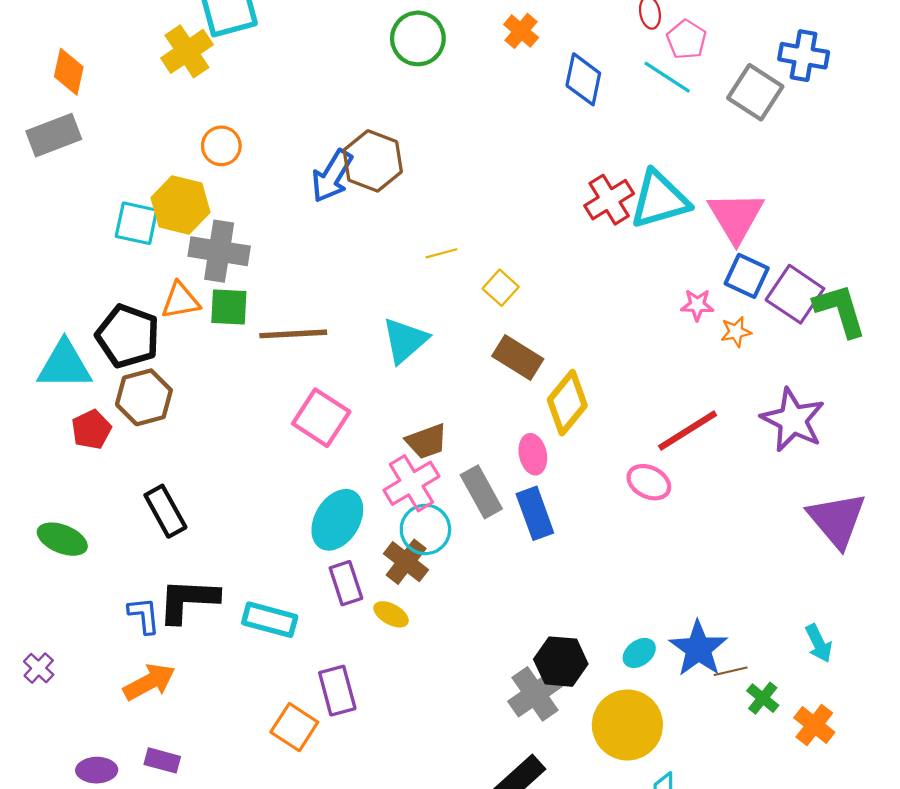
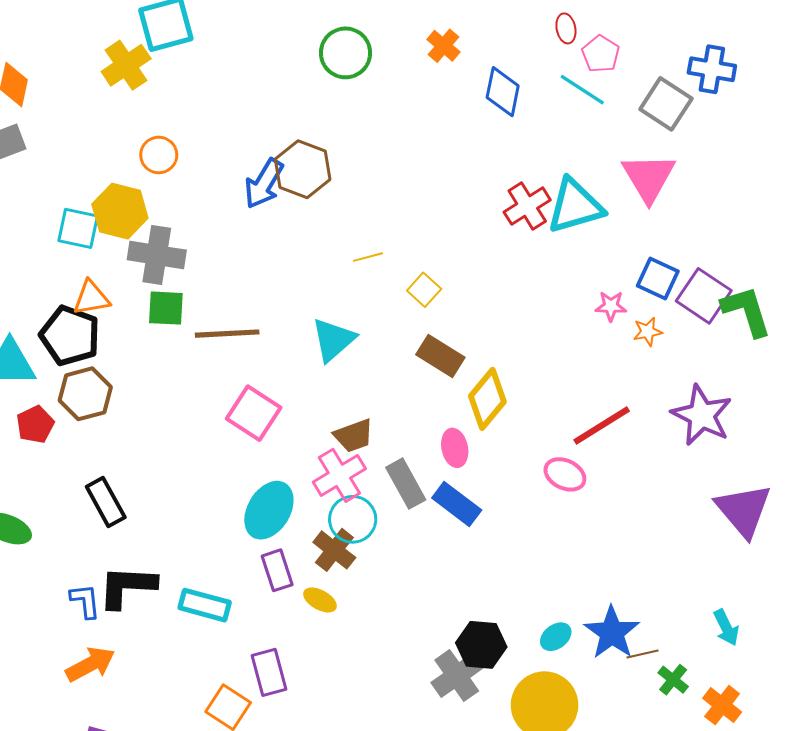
pink triangle: (736, 217) -> (649, 177), moved
orange triangle: (180, 301) -> (91, 298), moved
blue rectangle: (535, 513) -> (457, 504), turned -33

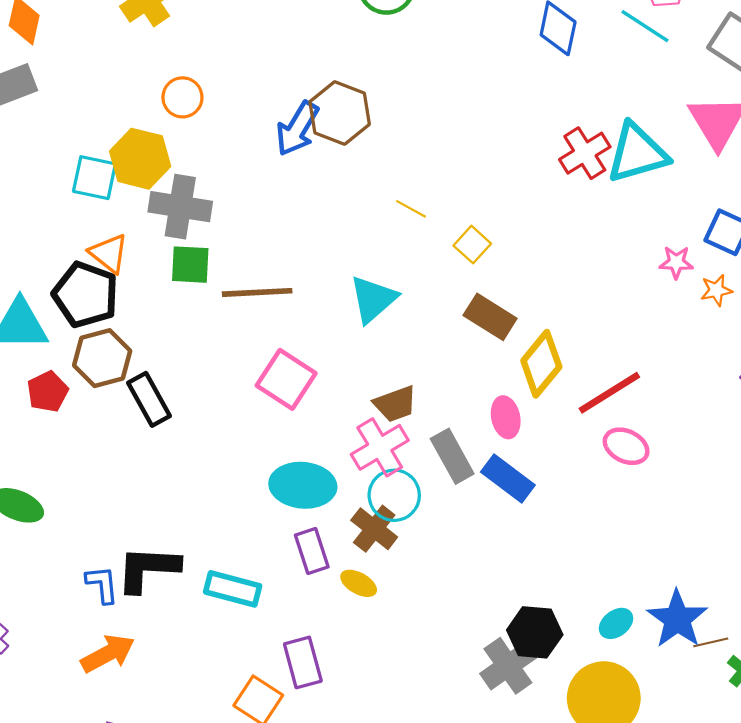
yellow line: (368, 257) -> (411, 209), turned 44
orange triangle: (91, 298) -> (109, 253), turned 48
red line: (602, 425) -> (609, 393), moved
black rectangle: (106, 502) -> (149, 399), moved
cyan ellipse: (269, 510) -> (303, 485), turned 64

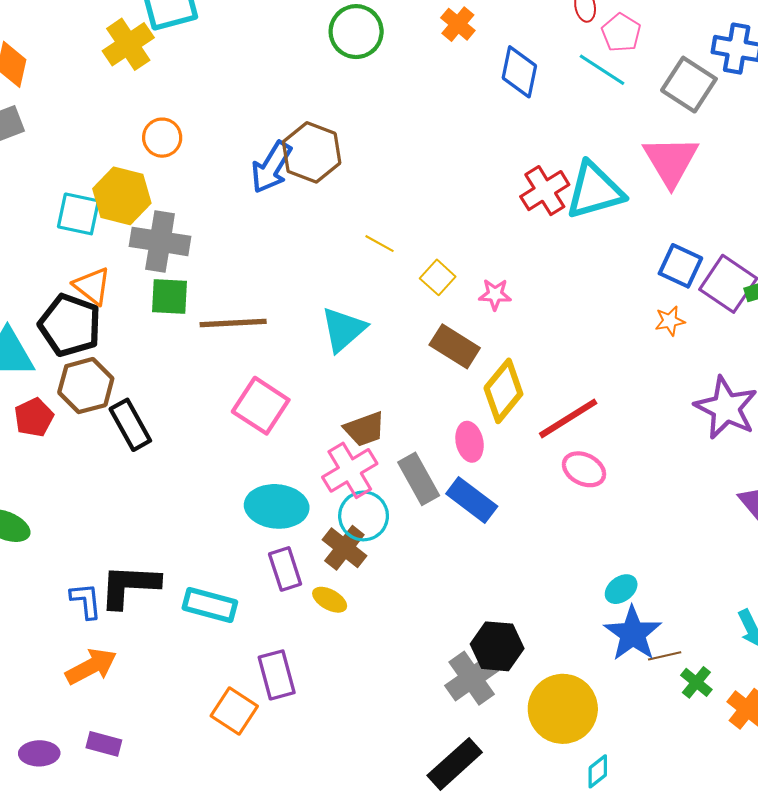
pink star: (676, 262) -> (495, 294), moved
cyan ellipse: (616, 623) -> (621, 589), moved

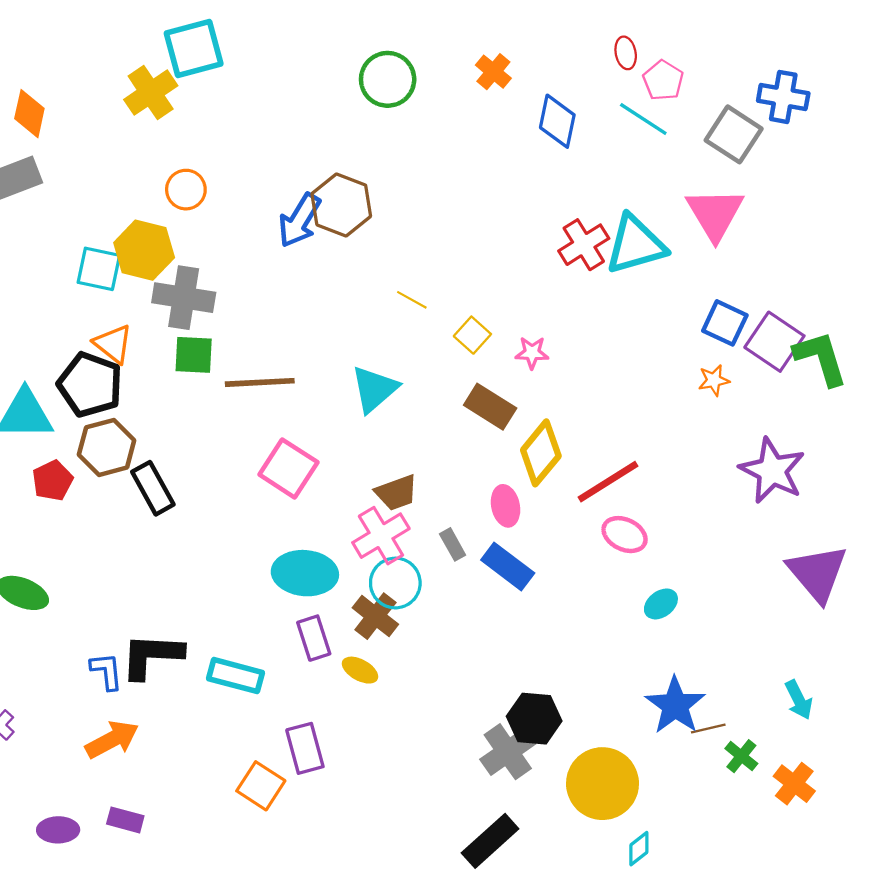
gray rectangle: (419, 479) -> (453, 544), size x0.6
cyan ellipse: (621, 589) -> (661, 604), moved

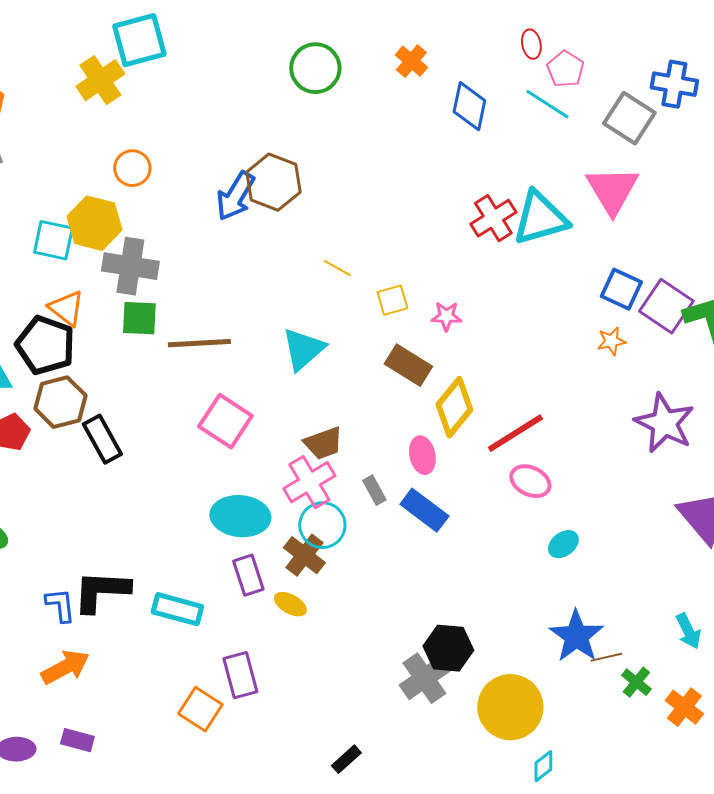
yellow square: (472, 335) -> (392, 300), turned 32
black rectangle: (490, 841) -> (346, 759), moved, size x0.6

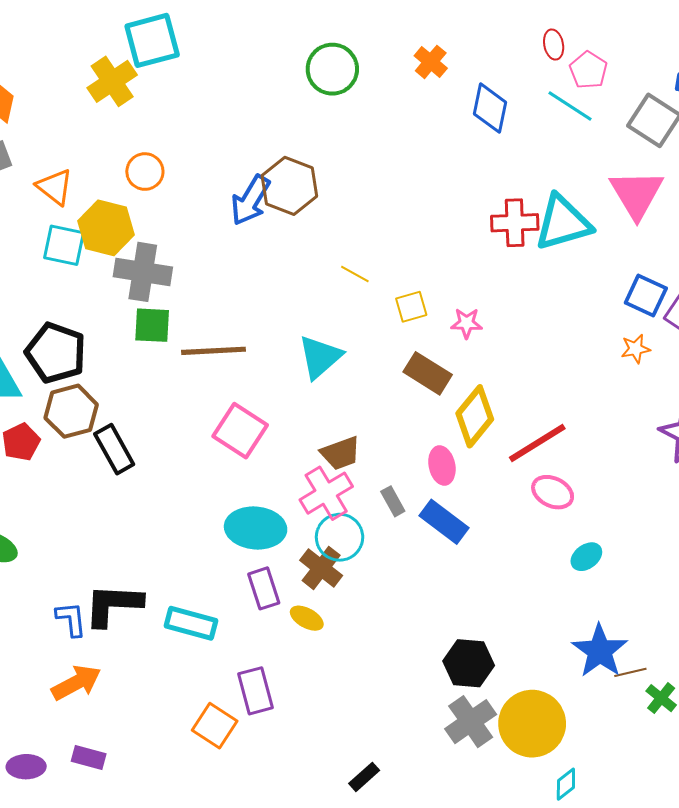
red cross: (493, 218) -> (515, 223), turned 30
orange triangle: (66, 308) -> (55, 187), moved
gray cross: (424, 678) -> (471, 722), moved

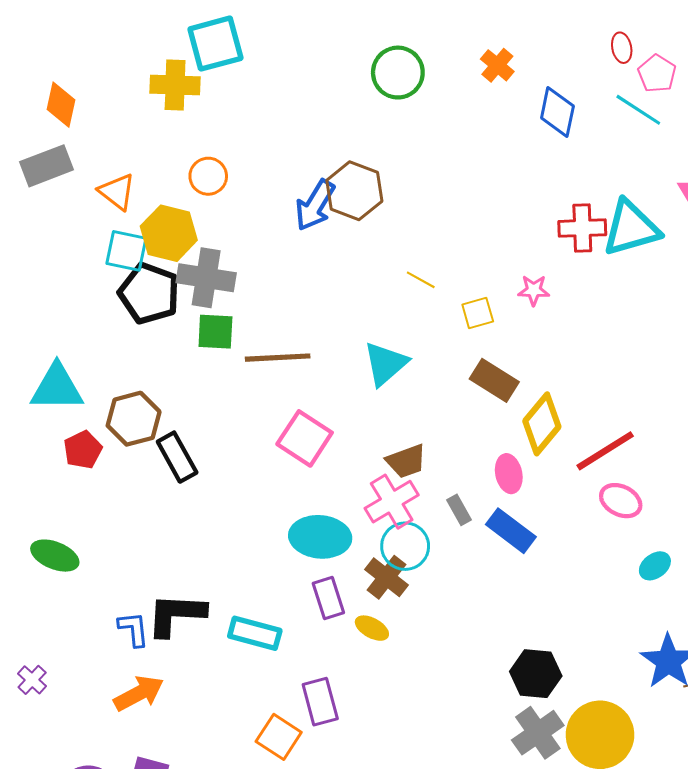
yellow cross: (112, 81) -> (175, 85), turned 36
pink star: (467, 323) -> (534, 290), moved
black pentagon: (56, 353) -> (149, 293), moved

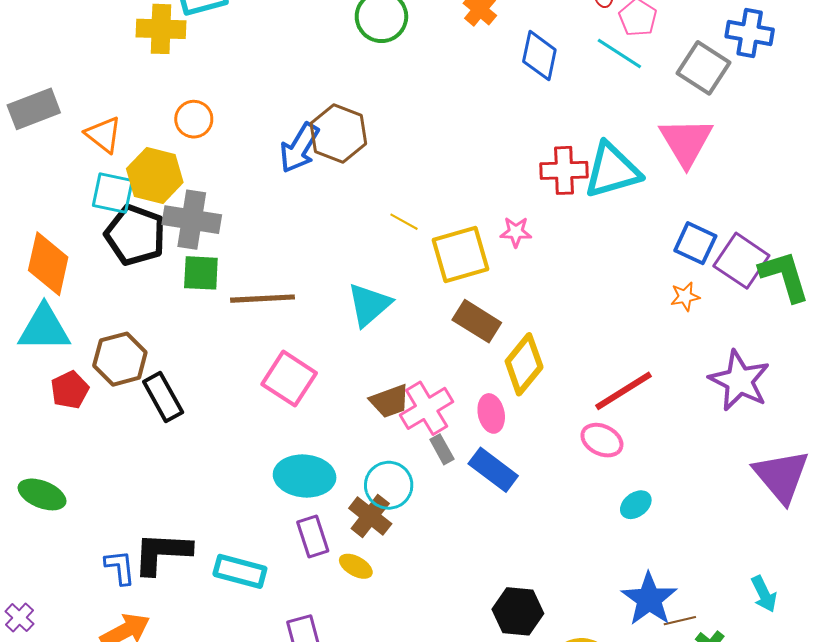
orange diamond: (61, 105) -> (48, 264), moved, size x1.4
yellow square: (478, 313) -> (460, 254), size x1.8
red line: (605, 451) -> (623, 391), moved
pink cross: (392, 502) -> (427, 408), moved

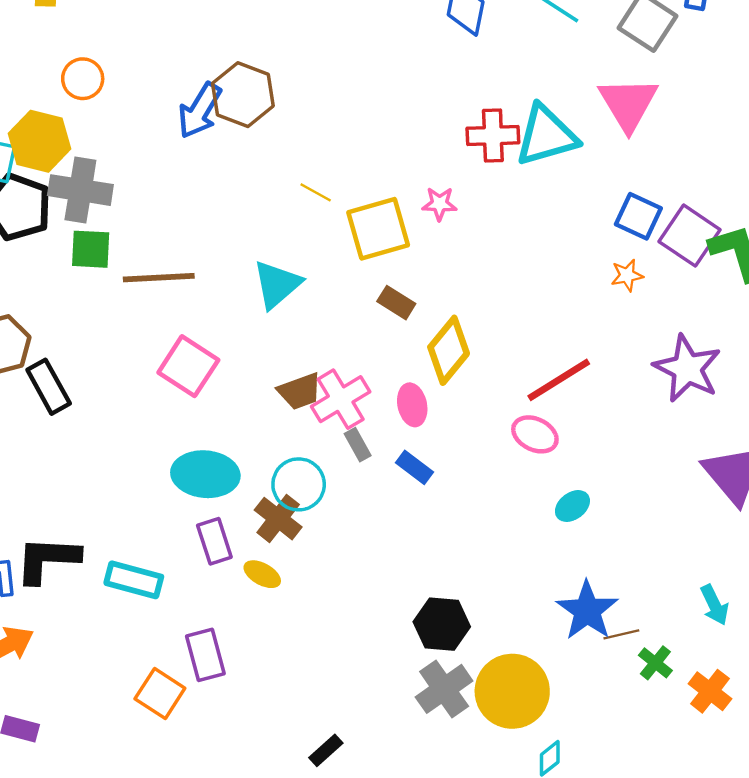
brown rectangle: (477, 321) -> (396, 303), size x0.7
blue rectangle: (493, 470) -> (414, 467), size x0.7

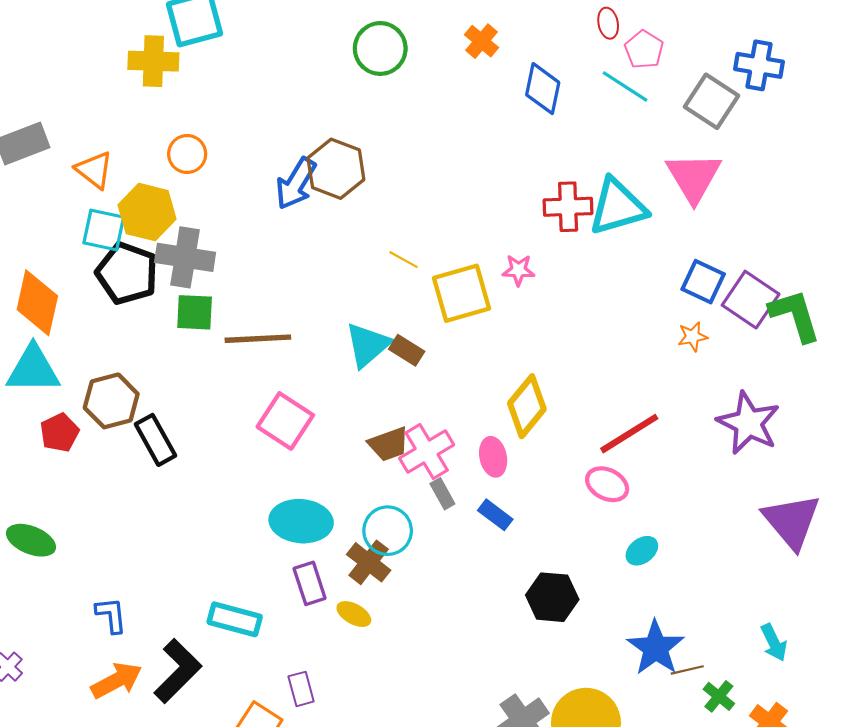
brown rectangle: (396, 303) -> (407, 350), moved
black L-shape: (47, 559) -> (178, 671), moved, turned 132
black hexagon: (442, 624) -> (552, 597), moved
purple rectangle: (205, 655) -> (301, 689), size x0.7

